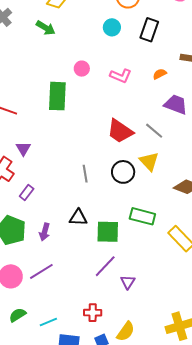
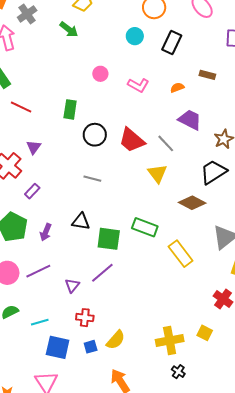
green rectangle: (57, 96) -> (70, 109), moved, size x0.7
black circle: (123, 172) -> (95, 135), moved
gray line: (85, 174) -> (92, 179), turned -72
purple triangle: (128, 282) -> (72, 285), moved

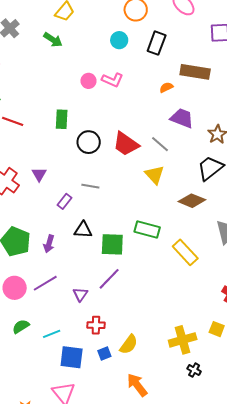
brown rectangle: (207, 75) -> (195, 72), size x1.8
pink L-shape: (138, 85) -> (112, 80), moved
purple triangle: (34, 147) -> (39, 174), moved
purple rectangle: (32, 191) -> (64, 201), moved

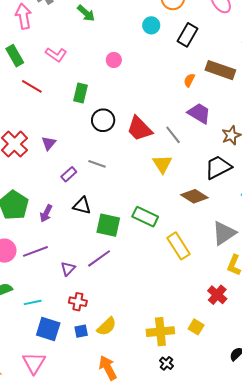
pink L-shape: (112, 80) -> (56, 55), moved
orange semicircle: (166, 87) -> (189, 80), turned -48

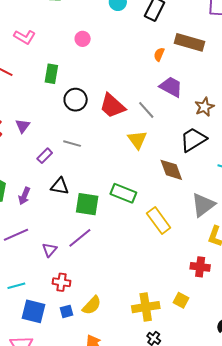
brown diamond: (194, 196) -> (171, 170), turned 40
red cross: (217, 295) -> (200, 267), turned -30

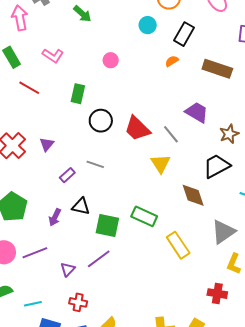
orange semicircle: (159, 54) -> (172, 61), moved, turned 32
purple arrow: (24, 196) -> (55, 217), moved

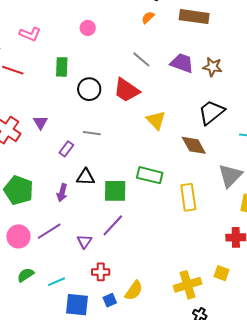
gray line: (171, 134) -> (141, 59), moved
brown star: (229, 134) -> (213, 67), moved, turned -30
yellow rectangle: (178, 245) -> (188, 197), turned 36

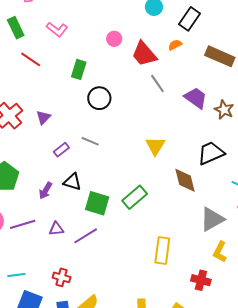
red trapezoid: (127, 90) -> (144, 54), moved
green rectangle: (150, 175) -> (135, 197), turned -70
yellow rectangle: (188, 197) -> (162, 251), moved
purple triangle: (84, 241) -> (56, 229), moved, turned 35

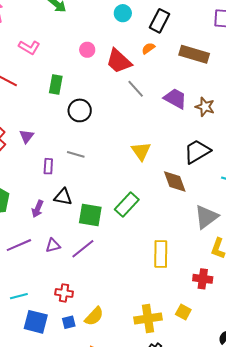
purple rectangle: (61, 150) -> (48, 166), turned -42

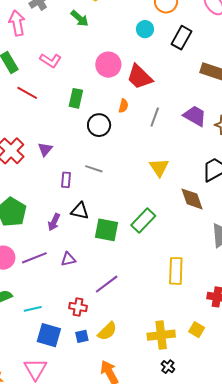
orange semicircle: (148, 48) -> (123, 106), moved, turned 136
pink circle: (87, 50) -> (108, 65), size x1.6
gray line: (136, 89) -> (155, 117), moved, turned 60
purple line: (83, 249) -> (107, 284), moved

